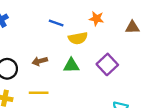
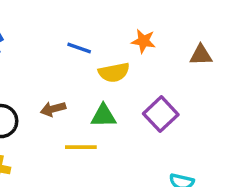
yellow line: (39, 93) -> (81, 147), moved

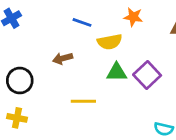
brown arrow: (53, 109) -> (63, 58), moved
green triangle: (103, 116) -> (117, 72), moved

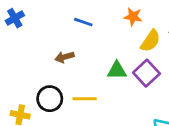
yellow semicircle: (110, 42) -> (150, 41), moved, turned -45
black circle: (20, 81) -> (50, 99), moved

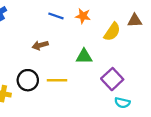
orange star: (133, 17) -> (83, 16), moved
purple square: (146, 73) -> (112, 79), moved

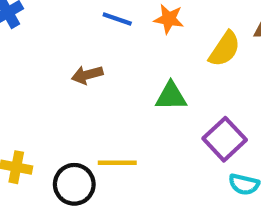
black circle: (28, 80) -> (74, 184), moved
yellow line: (57, 80) -> (117, 163), moved

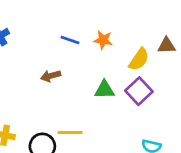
purple square: (225, 139) -> (139, 91), moved

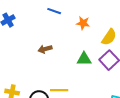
blue line: (70, 40) -> (54, 11), moved

